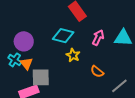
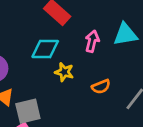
orange semicircle: (97, 72) -> (101, 87), turned -48

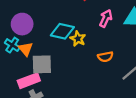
cyan diamond: (45, 49) -> (62, 31), moved

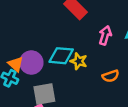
purple circle: (22, 24) -> (31, 63), moved
orange triangle: (26, 49) -> (16, 64), moved

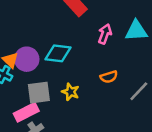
yellow star: (79, 61) -> (71, 92), moved

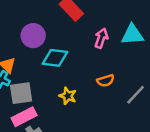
purple circle: (27, 59) -> (33, 36), moved
gray square: (39, 93) -> (21, 93), moved

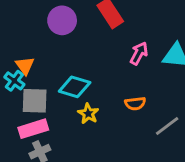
purple circle: (33, 36) -> (62, 20), moved
cyan diamond: (55, 58) -> (75, 87), moved

